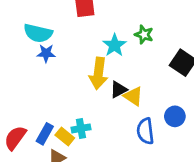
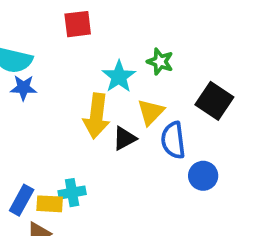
yellow triangle: (133, 96) -> (151, 112), moved, turned 40
blue semicircle: (145, 131) -> (173, 140), moved
yellow rectangle: (65, 136) -> (50, 204), turned -36

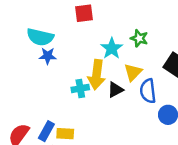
cyan cross: (72, 193) -> (80, 88), moved

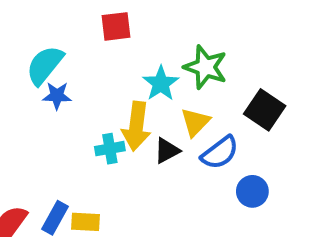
cyan semicircle: (40, 37) -> (45, 65), turned 116
green star: (139, 38) -> (206, 67), size x1.5
blue semicircle: (148, 91) -> (220, 153), turned -120

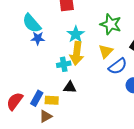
cyan semicircle: (45, 65) -> (32, 23), turned -80
cyan star: (161, 83) -> (76, 34), moved
black triangle: (167, 151) -> (70, 87), moved, turned 32

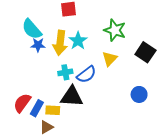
yellow arrow: (77, 53) -> (60, 43), moved
blue semicircle: (118, 66) -> (86, 74), moved
black triangle: (70, 87) -> (72, 97), size x1.6
red semicircle: (15, 101) -> (22, 103), moved

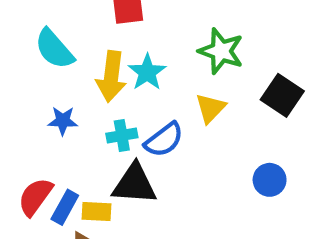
blue star: (38, 45) -> (63, 121), moved

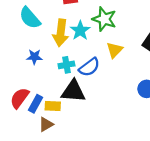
green star: (221, 51) -> (104, 19), moved

